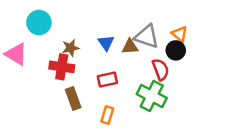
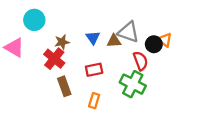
orange triangle: (180, 34) -> (165, 40), moved
red cross: (62, 67) -> (54, 59), turned 30

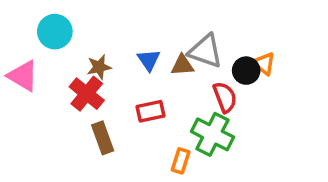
orange rectangle: (94, 101) -> (181, 161), moved

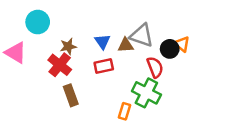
red rectangle: (150, 111) -> (104, 66), moved

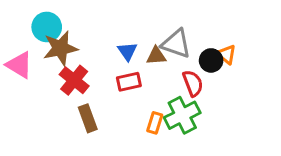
brown star: (68, 46) -> (60, 48), moved, size x1.6
green cross: (146, 93) -> (182, 115), turned 36
orange rectangle: (124, 111) -> (155, 123), moved

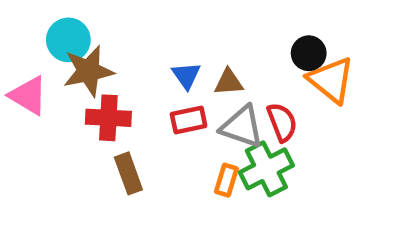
gray triangle: (176, 44) -> (242, 127), moved
orange triangle: (226, 54) -> (331, 80), size x1.6
black circle: (211, 60) -> (309, 53), moved
red cross: (74, 80) -> (108, 118), turned -36

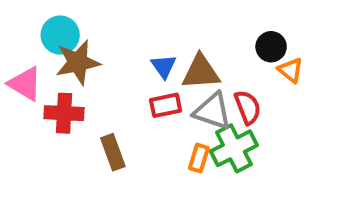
orange triangle: (331, 80) -> (291, 70), size x0.6
brown triangle: (229, 82) -> (201, 72), size x1.5
red cross: (108, 118) -> (64, 113), moved

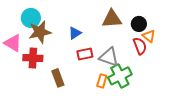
blue triangle: (164, 66) -> (75, 33), moved, turned 32
brown triangle: (201, 72) -> (112, 19), moved
red semicircle: (248, 107) -> (140, 46), moved

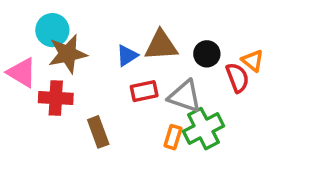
brown triangle: (112, 19) -> (161, 45), moved
black circle: (139, 24) -> (207, 54), moved

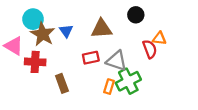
brown star: (68, 54) -> (43, 34), turned -30
black circle: (207, 54) -> (136, 15), moved
blue triangle: (127, 56) -> (66, 31), moved, turned -32
orange triangle: (253, 61) -> (159, 38), turned -32

